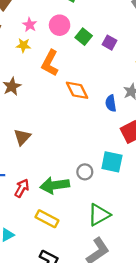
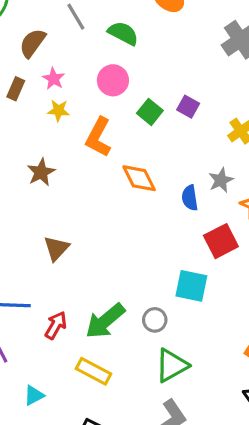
pink star: (30, 25) -> (54, 79), moved
green square: (84, 37) -> (150, 112), moved
gray circle: (85, 172) -> (155, 320), moved
green arrow: (55, 185) -> (105, 321), turned -32

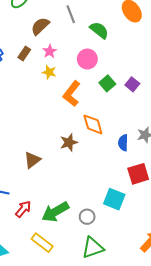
brown star: (41, 172) -> (69, 142), moved

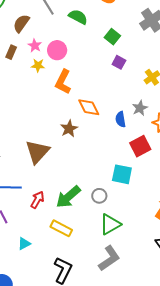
pink circle: (87, 59) -> (57, 50), moved
green square: (107, 83) -> (112, 37), moved
brown triangle: (32, 160) -> (37, 152), size x1.5

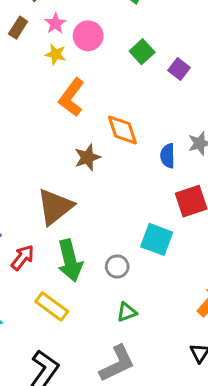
green square: (112, 37) -> (142, 52), moved
orange L-shape: (63, 82) -> (72, 97), moved
brown triangle: (37, 152) -> (55, 207), moved
green arrow: (68, 197) -> (70, 260), turned -72
green triangle: (110, 224) -> (127, 312), size x0.6

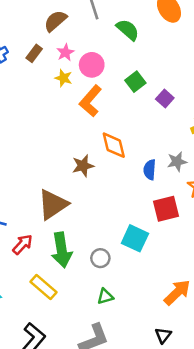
orange L-shape: (72, 97) -> (91, 101), moved

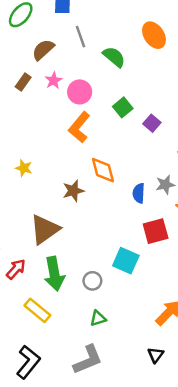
yellow star: (63, 78) -> (24, 168), moved

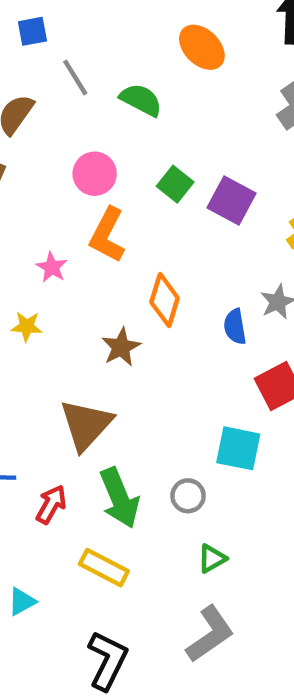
pink star: (54, 80) -> (52, 267), moved
purple square: (152, 123) -> (231, 201), size x1.5
orange diamond: (103, 170) -> (165, 300), turned 44

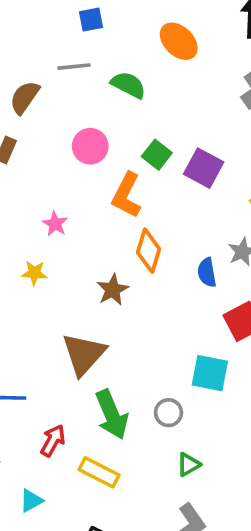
blue square: (32, 31) -> (91, 20), moved
gray line: (75, 77) -> (74, 67), turned -64
orange L-shape: (107, 235) -> (127, 195), moved
red arrow: (51, 504) -> (53, 441), moved

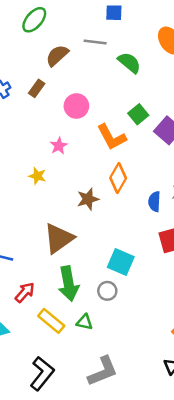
pink circle: (90, 146) -> (76, 106), moved
orange L-shape: (127, 195) -> (112, 137), turned -68
cyan square: (210, 373) -> (121, 262), moved
green triangle: (188, 465) -> (85, 322), moved, turned 30

